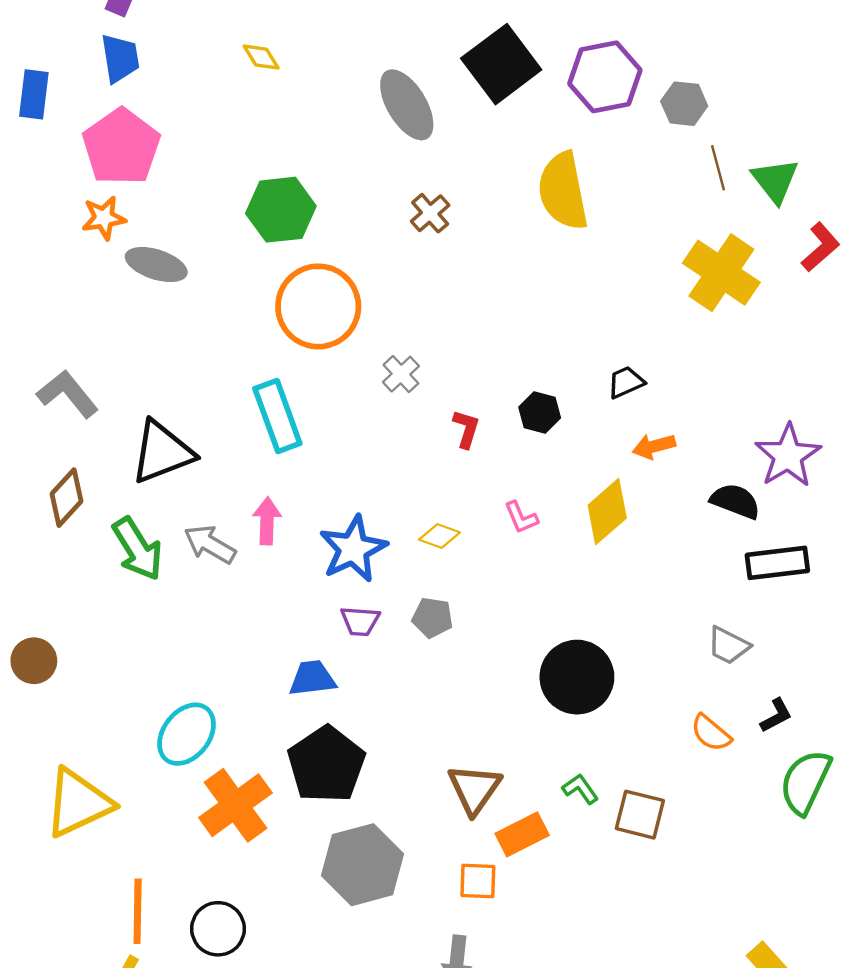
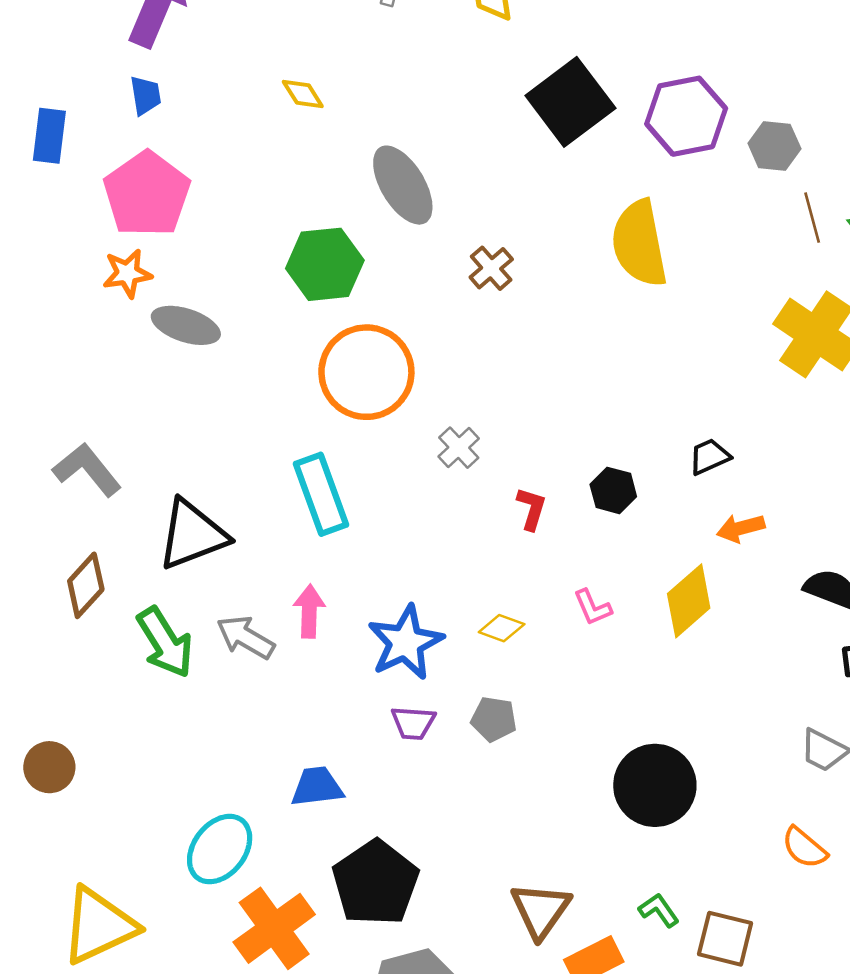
blue trapezoid: (120, 58) -> (146, 95), size x0.7
gray ellipse: (407, 105) -> (403, 185), moved
blue trapezoid: (312, 678) -> (317, 787), moved

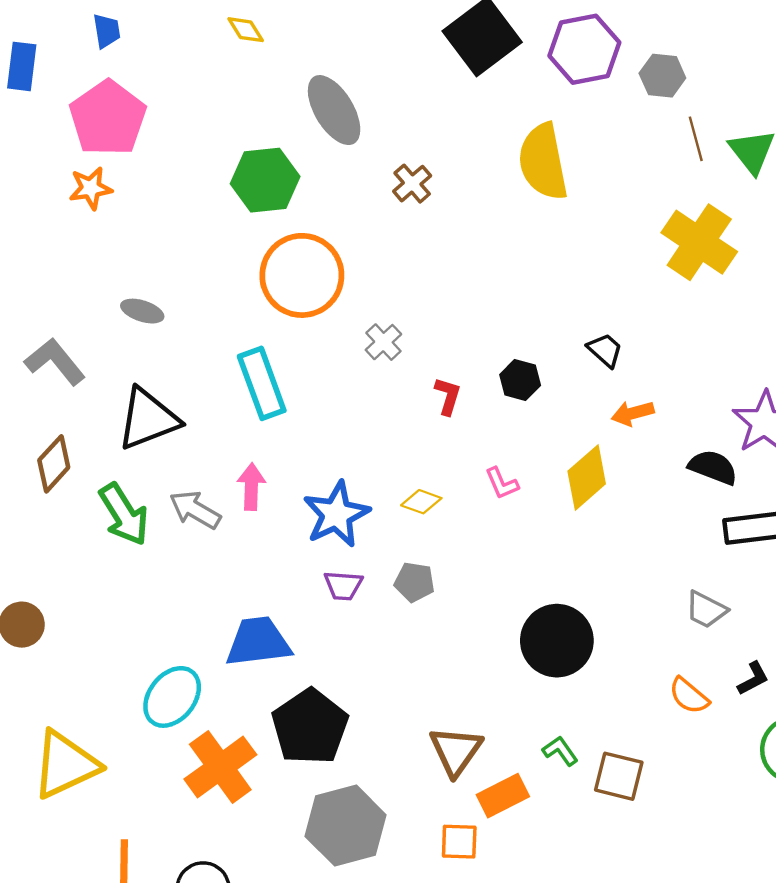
gray ellipse: (186, 325) -> (142, 311), moved, size x0.7
black trapezoid: (709, 457) -> (605, 350), turned 66
blue trapezoid: (317, 787) -> (258, 642), size x1.4

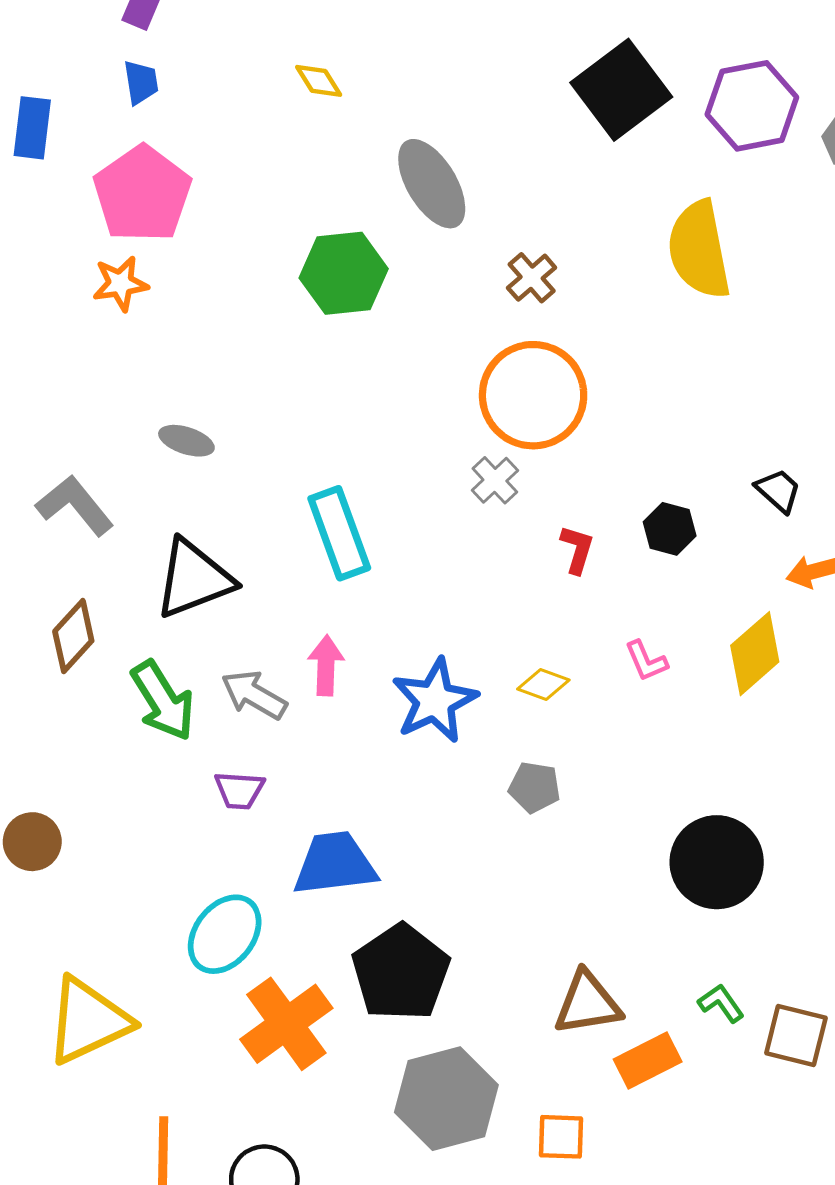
orange circle: (302, 275) -> (533, 395), moved
purple trapezoid: (343, 586) -> (239, 790), moved
brown triangle: (456, 751) -> (587, 1003), turned 46
orange square: (459, 842) -> (561, 1137), moved

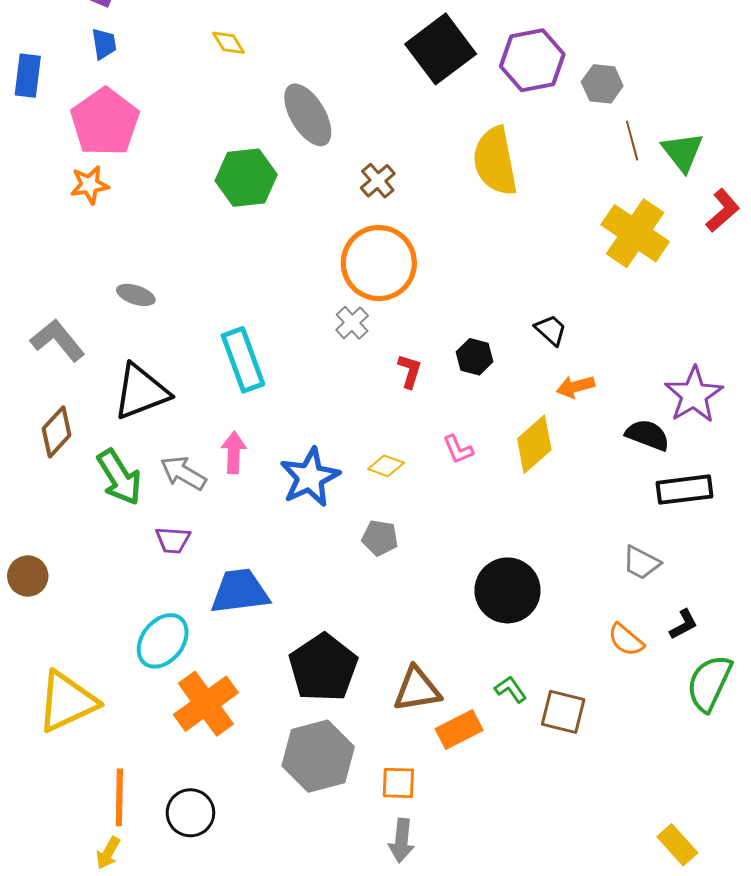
black pentagon: (401, 972) -> (323, 668), moved

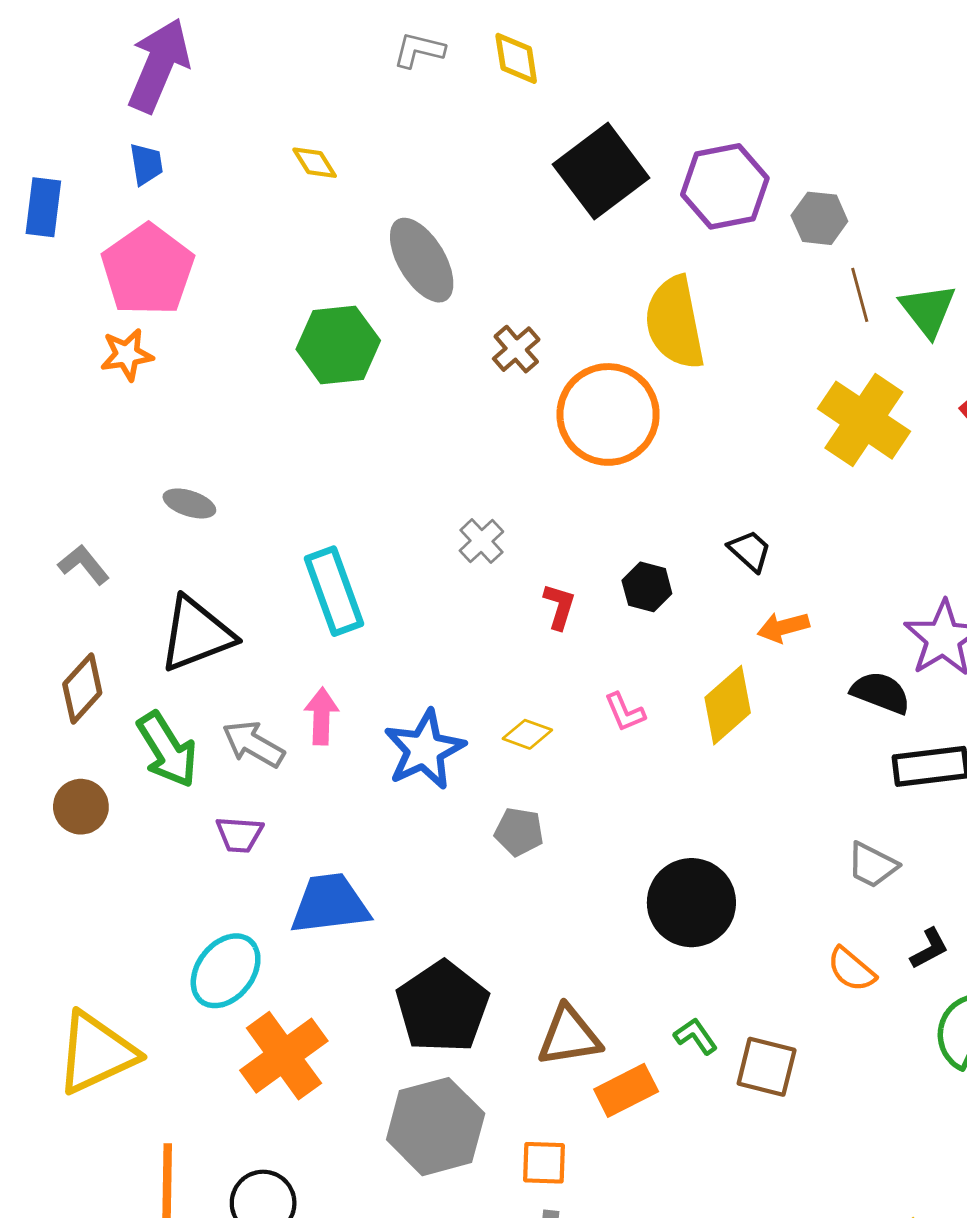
orange circle: (379, 263) -> (608, 414), moved
gray L-shape: (58, 340) -> (84, 565), size x0.7
brown circle: (28, 576) -> (81, 807), moved

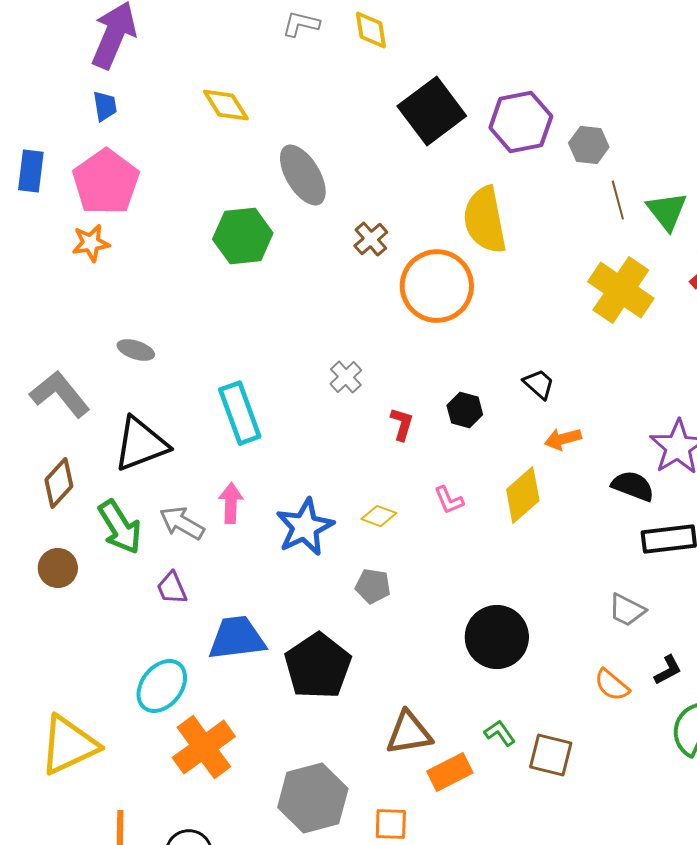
yellow diamond: (315, 163) -> (226, 105), size x1.4
blue rectangle: (43, 207) -> (31, 171), moved
gray L-shape: (84, 565) -> (60, 394), size x1.6
purple trapezoid: (239, 834) -> (172, 588), turned 63
black pentagon: (443, 1007) -> (318, 666), moved

